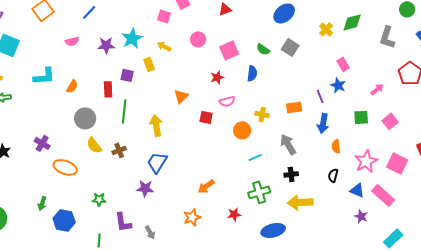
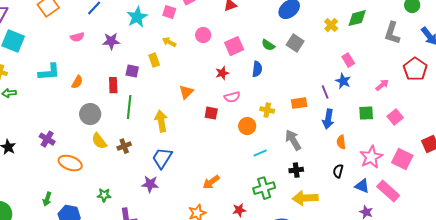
cyan star: (132, 38) -> (137, 17), moved

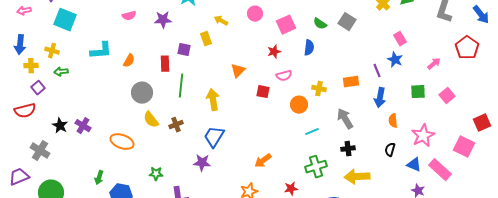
purple cross: (47, 139) -> (83, 126), moved
pink square: (402, 159) -> (464, 147), moved

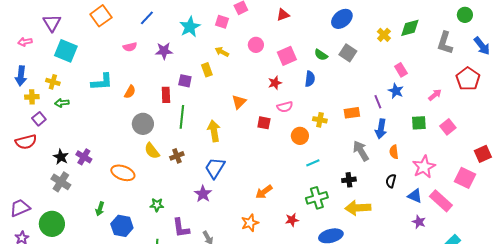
gray arrow: (345, 119) -> (361, 151), moved
gray cross: (40, 151) -> (61, 182), moved
purple star: (202, 163) -> (203, 194), turned 30

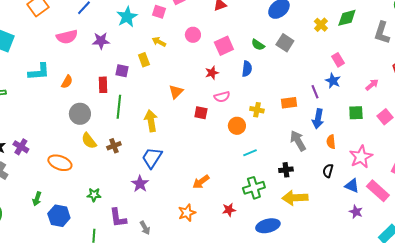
pink semicircle: (130, 47) -> (67, 37), size x1.5

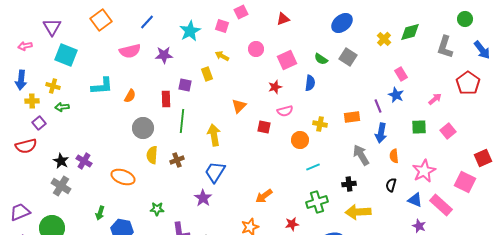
yellow semicircle: (89, 141) -> (152, 155), turned 42

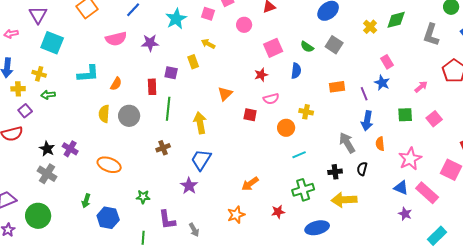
pink circle: (256, 49) -> (244, 25), moved
orange rectangle: (352, 117) -> (337, 87), moved
yellow semicircle: (152, 155) -> (104, 114), moved
black semicircle: (391, 185) -> (362, 169), moved

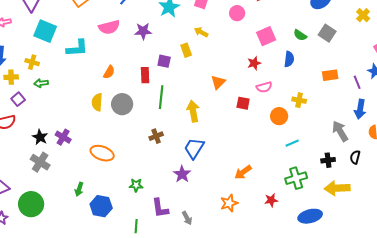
cyan L-shape: (88, 74) -> (77, 48), moved

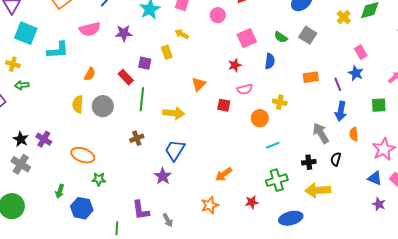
red rectangle: (145, 75) -> (126, 77), turned -42
yellow arrow: (193, 111) -> (174, 113), turned 105
green star: (136, 185) -> (99, 179), moved

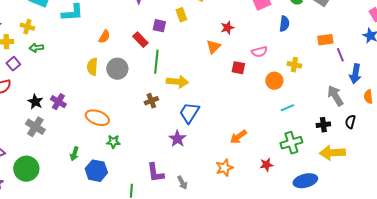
red star: (235, 65) -> (227, 28), moved
purple line: (338, 84) -> (340, 55), moved
yellow arrow: (174, 113) -> (177, 82), moved

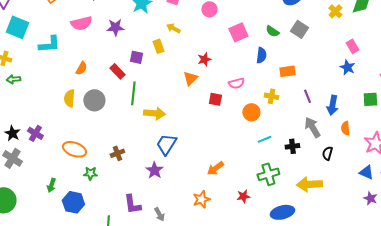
orange rectangle: (325, 40) -> (287, 71), moved
purple line: (340, 55) -> (307, 96), moved
brown cross: (151, 101) -> (117, 153), moved
black cross: (323, 125) -> (292, 146), moved

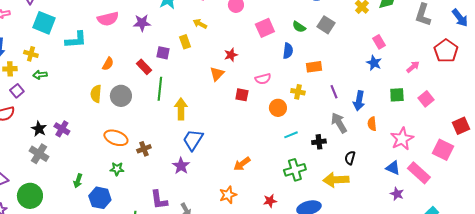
yellow arrow: (154, 113) -> (181, 109), turned -95
orange ellipse: (74, 149) -> (116, 138), moved
black semicircle: (327, 153) -> (350, 158), moved
red star: (243, 196) -> (270, 201), moved

